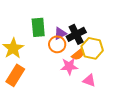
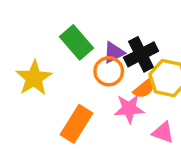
green rectangle: (38, 27) -> (76, 42), turned -36
orange rectangle: (15, 75) -> (76, 124), moved

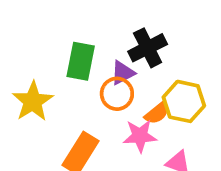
green rectangle: (76, 42) -> (81, 61), turned 52
black cross: (141, 54) -> (148, 48), moved

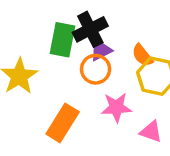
black cross: (148, 48) -> (90, 29), moved
orange semicircle: (157, 113) -> (142, 55), moved, turned 90

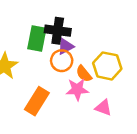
black cross: (90, 29) -> (58, 31), turned 35
orange semicircle: (142, 55) -> (84, 74), moved

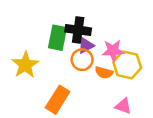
orange semicircle: (84, 74) -> (104, 73), turned -36
pink star: (77, 89) -> (113, 51), moved

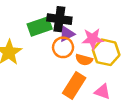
green rectangle: (58, 38) -> (40, 26), turned 60
orange rectangle: (58, 100) -> (74, 86), moved

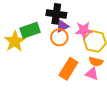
green rectangle: (40, 26) -> (30, 30), moved
orange semicircle: (84, 60) -> (96, 62), moved

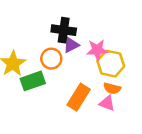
green rectangle: (30, 30) -> (33, 81), moved
orange circle: (59, 37) -> (51, 59), moved

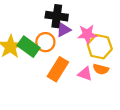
green rectangle: (33, 81) -> (28, 47), moved, turned 55
orange rectangle: (79, 97) -> (58, 69), moved
pink triangle: (107, 103) -> (85, 74), moved

